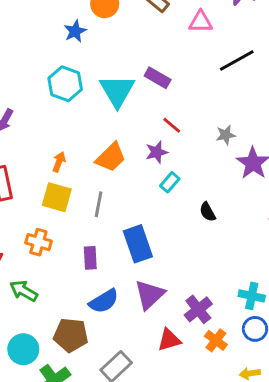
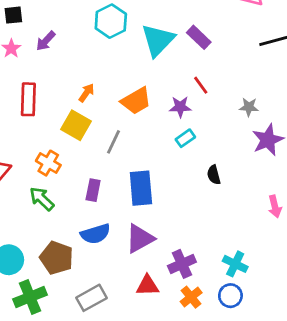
green arrow: (24, 291) -> (42, 199), moved

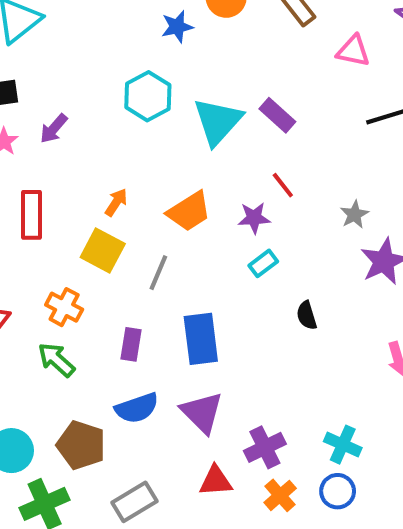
gray star: (249, 107) -> (354, 214), turned -30
purple triangle: (140, 238) -> (202, 412), turned -44

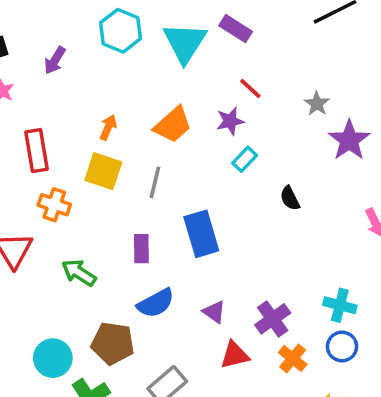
purple arrow: (54, 129) -> (55, 60), moved
orange cross: (64, 307) -> (54, 205), moved
purple triangle: (202, 412) -> (214, 312), moved, size x0.6

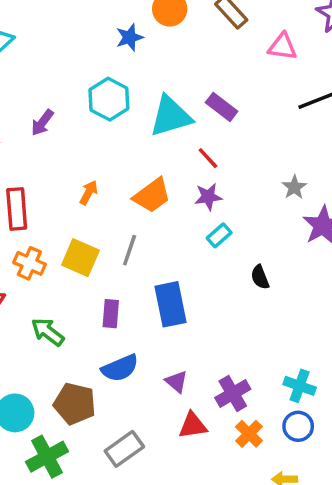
cyan triangle: (185, 42) -> (171, 116), turned 36
red line: (250, 88) -> (208, 158), moved
yellow square: (103, 171) -> (80, 258), moved

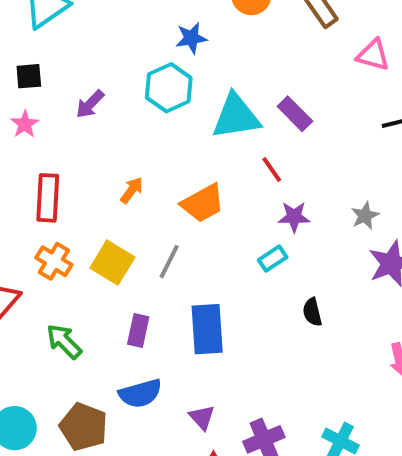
blue star: (129, 37) -> (191, 38), moved
purple star: (208, 197) -> (294, 217), moved

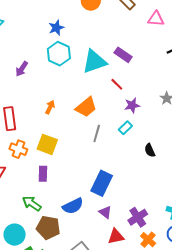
blue star: (191, 38) -> (56, 28), moved
gray line: (169, 262) -> (97, 133), moved
blue rectangle: (207, 329) -> (102, 183), moved, turned 40
purple rectangle: (138, 331) -> (43, 174), moved
green arrow: (64, 341) -> (32, 203), moved

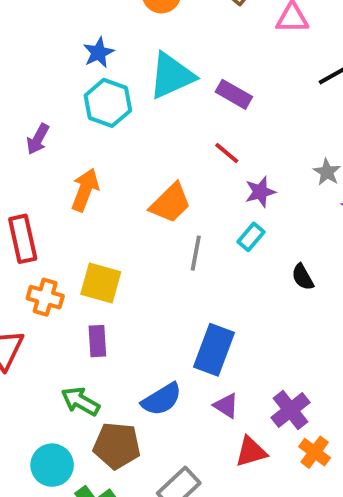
cyan triangle: (94, 62) -> (172, 76), moved
orange arrow: (50, 107) -> (85, 190), moved, size x1.5

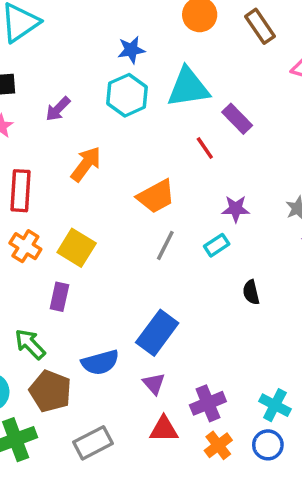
red line: (227, 153) -> (205, 148), moved

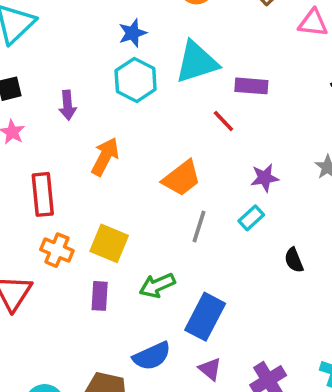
purple arrow: (58, 109) -> (68, 105), turned -40
purple rectangle: (237, 119) -> (251, 86), turned -32
green arrow: (30, 344) -> (157, 285), moved, turned -60

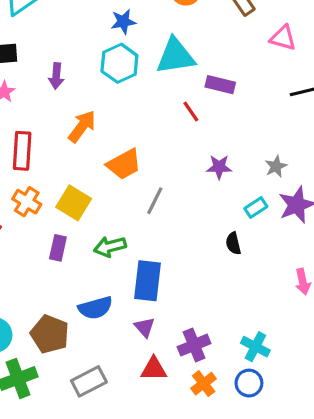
orange trapezoid: (182, 178) -> (124, 164), moved
cyan rectangle: (251, 218) -> (256, 207), moved
blue rectangle: (205, 317) -> (148, 281), turned -30

